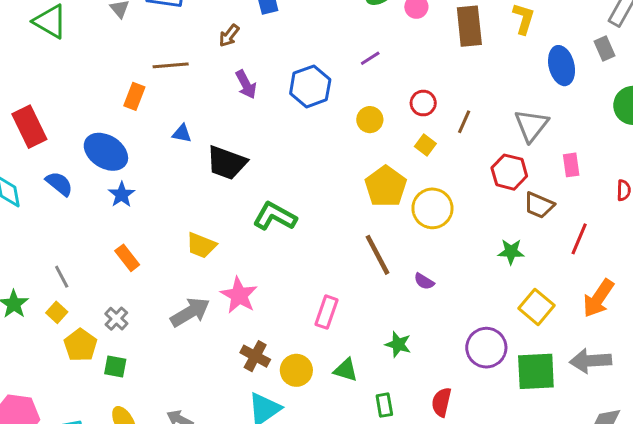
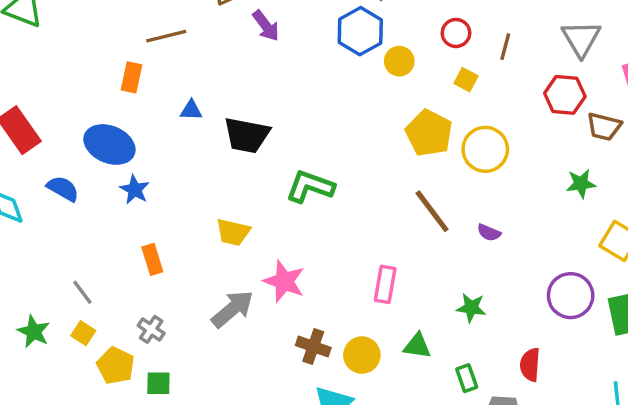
purple arrow: (246, 84) -> (266, 26), moved
blue hexagon: (310, 86) -> (360, 31), moved
orange rectangle: (127, 258) -> (152, 259), turned 30

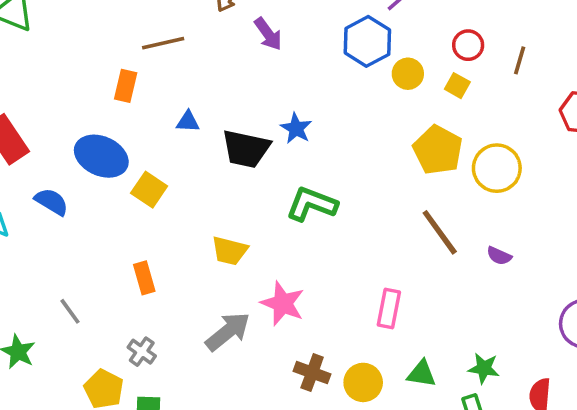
yellow square: (466, 80) -> (457, 86), moved
blue star: (135, 190) -> (296, 128), moved
green star: (471, 308) -> (484, 368), moved
yellow square: (83, 333) -> (149, 190), moved, size x1.4

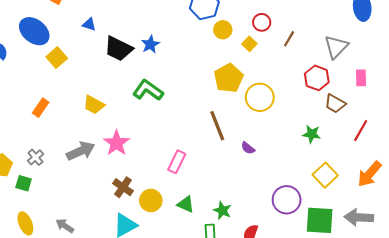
orange rectangle: (144, 278) -> (41, 108), turned 36
gray cross: (142, 352) -> (35, 157), moved

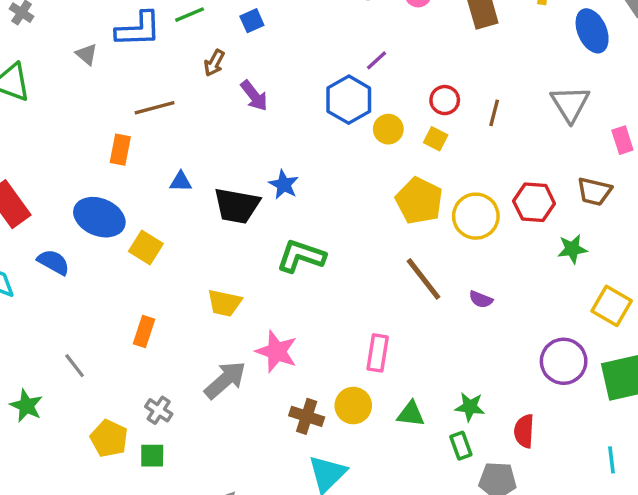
red hexagon: (317, 78) -> (534, 202), moved
yellow circle: (151, 200) -> (353, 406), moved

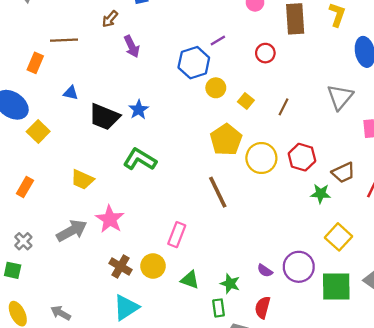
red circle: (445, 100) -> (265, 53), moved
brown line: (494, 113) -> (284, 107), moved
brown trapezoid: (594, 191) -> (343, 173), moved, turned -50
purple semicircle: (481, 299) -> (265, 271), moved

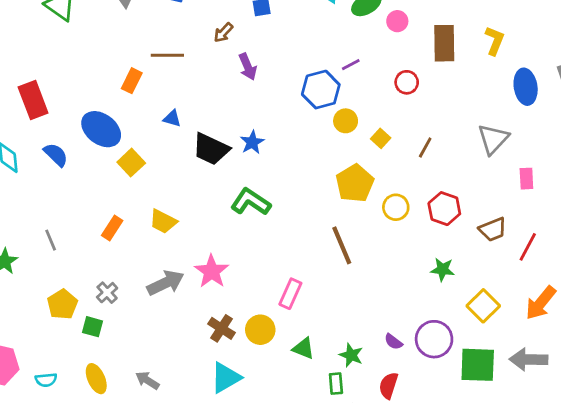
yellow circle: (261, 158) -> (396, 207), size x0.7
yellow trapezoid: (82, 180) -> (163, 221), moved
green star: (321, 194) -> (443, 269), moved

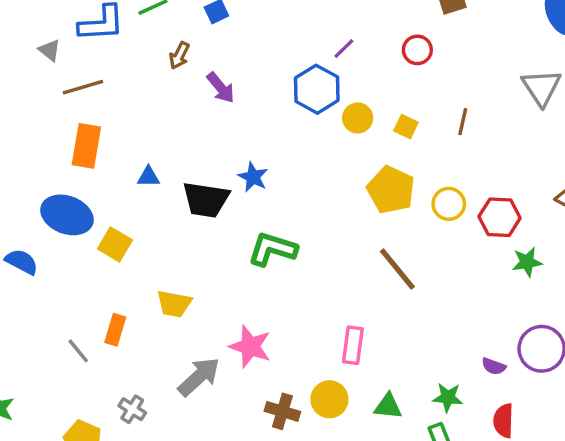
brown line: (167, 55) -> (83, 87), moved
orange rectangle: (132, 81) -> (86, 146), size x1.4
red hexagon: (444, 209) -> (500, 217), moved
gray line: (51, 240) -> (78, 351), moved

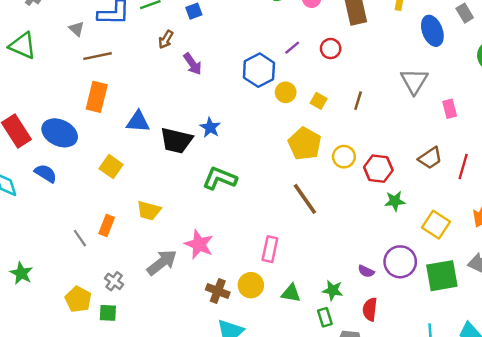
purple line: (344, 49) -> (292, 48), moved
blue triangle: (148, 177) -> (138, 122), size x1.5
blue ellipse: (67, 215) -> (60, 133), moved

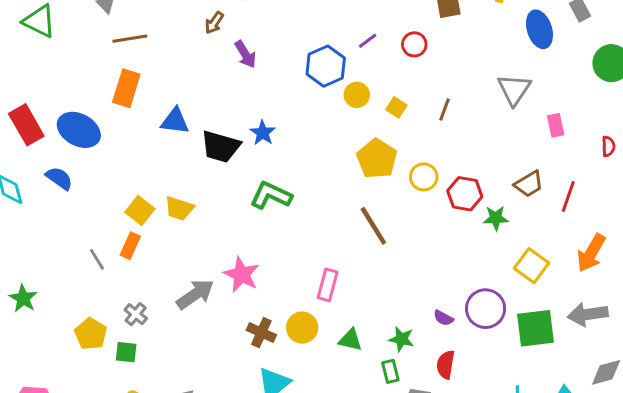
yellow square: (111, 167) -> (140, 211), moved
green star: (395, 201) -> (496, 218), moved
yellow trapezoid: (149, 211) -> (179, 208), moved

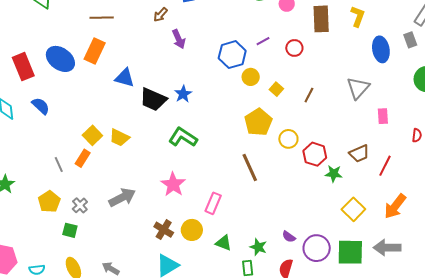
blue ellipse: (79, 130) -> (60, 59), moved
pink star: (241, 275) -> (173, 184), moved
purple circle: (486, 309) -> (317, 248), moved
yellow pentagon: (91, 334) -> (49, 202), moved

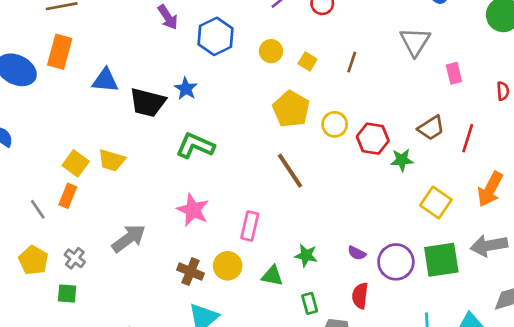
blue hexagon: (232, 55) -> (215, 36), moved
green star: (258, 247) -> (306, 255), moved

